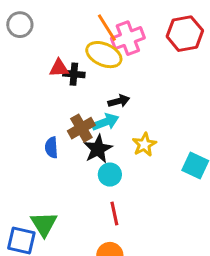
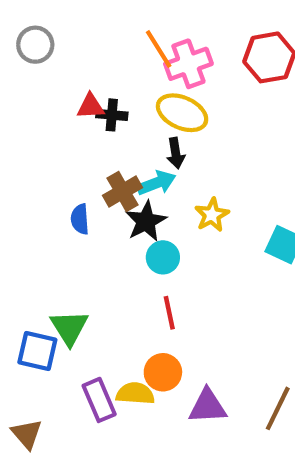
yellow ellipse: (104, 55) -> (182, 113), moved
black arrow: (119, 101) -> (176, 153), turned 96

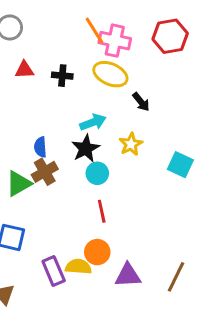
pink cross: (188, 64) -> (115, 41), turned 32
red triangle: (91, 106) -> (24, 70), moved
black arrow: (176, 153) -> (141, 102), moved, turned -30
brown cross: (122, 191) -> (45, 172), moved
green triangle: (69, 328) -> (19, 184), moved, turned 32

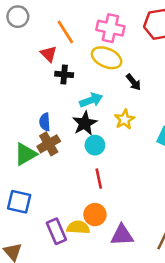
orange line: (94, 30) -> (65, 32), moved
red triangle: (24, 70) -> (49, 54), moved, turned 48
black cross: (62, 76) -> (64, 74), moved

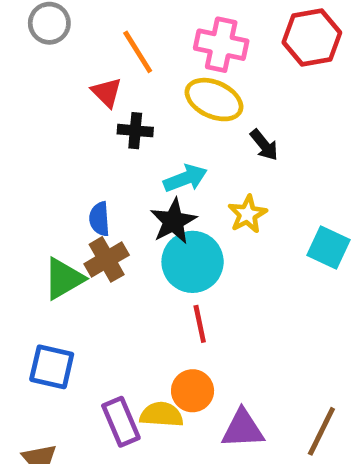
cyan circle: (95, 145) -> (193, 262), size x1.6

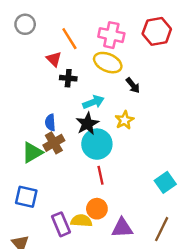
cyan square: (329, 248) -> (165, 182), moved, turned 30

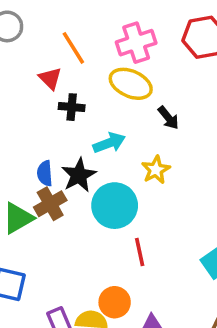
pink cross: (111, 35) -> (136, 43), turned -30
black star: (87, 124) -> (79, 175), moved
red line: (101, 175) -> (140, 252), moved

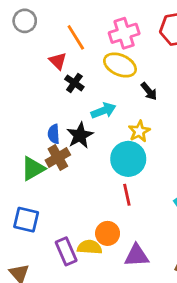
black cross: (72, 107) -> (74, 83), turned 30
cyan circle: (115, 206) -> (128, 159), moved

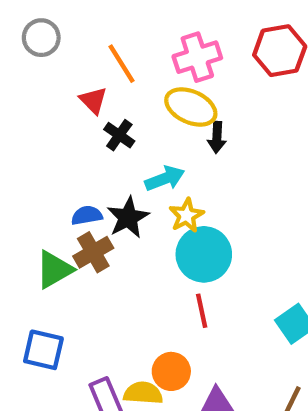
black arrow: (149, 91) -> (217, 137), moved, turned 42
yellow star: (139, 131) -> (186, 215), moved
blue semicircle: (54, 134) -> (87, 215), turned 84

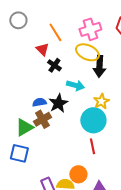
black arrow: (217, 137) -> (99, 66), size x1.5
cyan arrow: (165, 179) -> (75, 85), turned 36
yellow star: (186, 215) -> (101, 101), moved
blue square: (43, 350) -> (19, 153), moved

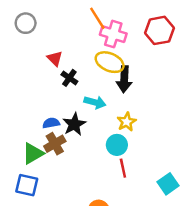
pink cross: (90, 29) -> (113, 34), turned 35
orange line: (55, 32) -> (97, 18), moved
cyan circle: (93, 120) -> (117, 145), size x0.7
red line: (92, 146) -> (123, 168), moved

